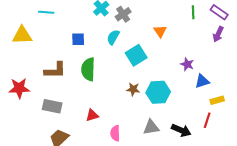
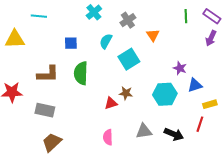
gray cross: (123, 14) -> (128, 20), moved
cyan hexagon: (158, 92) -> (165, 94), moved
red triangle: (92, 115) -> (111, 103), moved

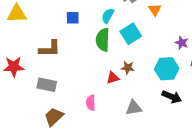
green semicircle: (81, 73) -> (103, 40), moved
gray triangle: (144, 131) -> (134, 108), moved
black arrow: (174, 134) -> (172, 97), moved
pink semicircle: (108, 137) -> (91, 103), moved

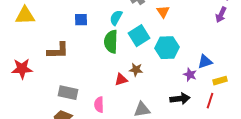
purple star: (182, 43) -> (190, 75), moved
cyan hexagon: (167, 69) -> (167, 48), moved
gray rectangle: (47, 85) -> (68, 93), moved
black arrow: (172, 97) -> (180, 99), turned -30

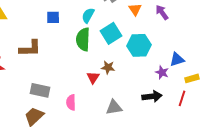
purple arrow: (221, 15) -> (162, 12), moved, turned 119
red triangle: (121, 80) -> (93, 77), turned -40

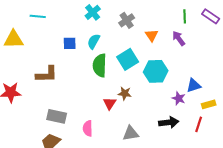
cyan semicircle: (88, 15) -> (94, 41), moved

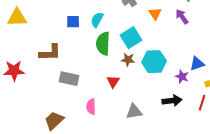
cyan hexagon: (156, 71) -> (154, 62), moved
brown star: (125, 93) -> (128, 60), moved
gray rectangle: (57, 116) -> (69, 79), moved

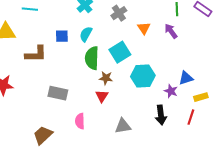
brown L-shape: (50, 53) -> (36, 54), moved
brown star: (128, 60) -> (106, 78), moved
black arrow: (172, 101) -> (161, 115), turned 90

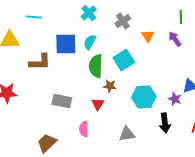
blue square: (62, 36) -> (66, 44), size x1.6
cyan hexagon: (143, 76) -> (144, 97), moved
red triangle: (102, 96) -> (98, 104), moved

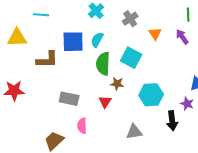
cyan square: (124, 60) -> (131, 58), turned -30
purple star: (175, 99) -> (187, 104), moved
pink semicircle: (84, 129) -> (82, 126), moved

